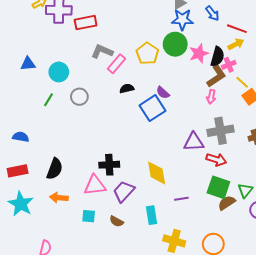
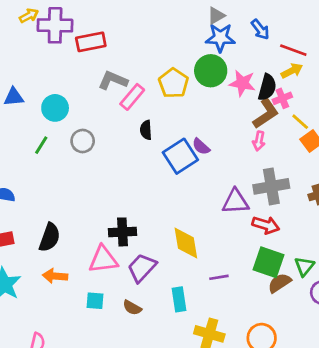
pink star: (199, 53) -> (242, 83), turned 30
black semicircle: (127, 88) -> (146, 130), turned -80
purple semicircle: (163, 93) -> (201, 147), moved

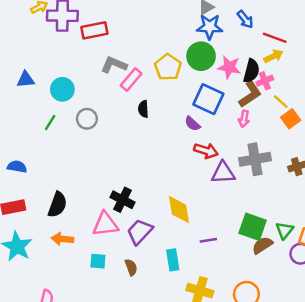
blue square: (180, 156) -> (208, 99), moved, turned -32
red arrow: (266, 225) -> (206, 151), moved
black cross: (123, 232) -> (122, 200), turned 30
brown semicircle: (132, 308) -> (131, 267), turned -140

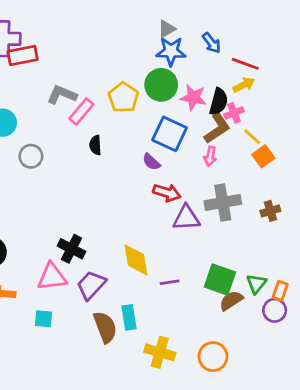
red rectangle: (94, 30) -> (23, 55), moved
purple line: (208, 240) -> (170, 282), moved
brown semicircle: (131, 267) -> (105, 327), moved, size x1.6

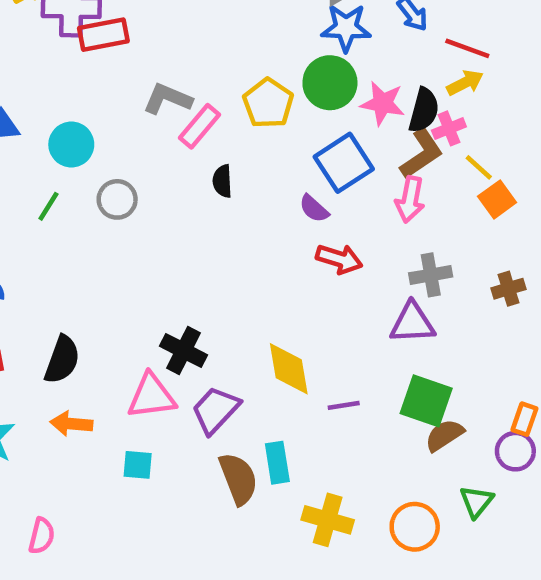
blue square: (170, 134) -> (344, 163), turned 32
pink arrow: (210, 156) -> (410, 199), size x1.4
gray cross: (223, 202) -> (431, 275), size x0.7
purple triangle: (186, 218) -> (412, 323), moved
green triangle: (256, 284) -> (476, 502), moved

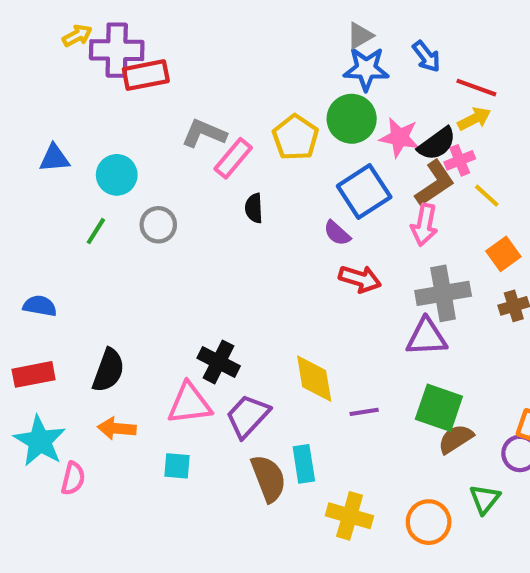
black semicircle: (424, 110) -> (437, 144), turned 39
orange square: (497, 199) -> (503, 254), moved
gray cross: (431, 275) -> (443, 293), size x1.4
pink semicircle: (42, 536) -> (73, 478), moved

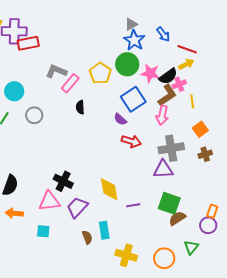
blue star: (366, 69) -> (134, 40), turned 30
yellow line: (487, 196) -> (192, 101), turned 40
brown semicircle: (268, 478) -> (87, 237), size x0.6

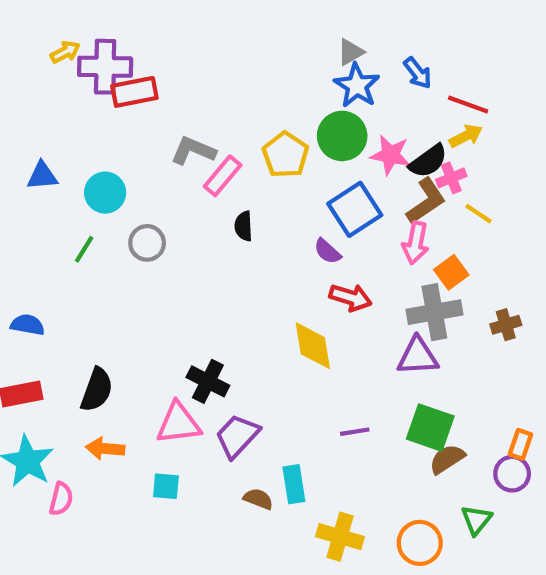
yellow line: (192, 101) -> (479, 214), turned -48
orange square: (200, 129) -> (451, 272), moved
yellow diamond: (109, 189) -> (313, 346), moved
brown semicircle: (87, 237) -> (258, 499), turned -48

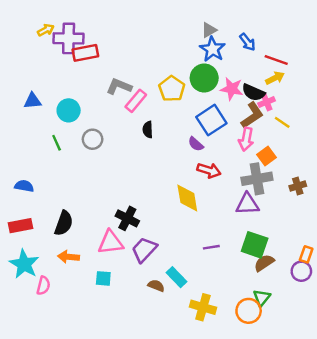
black semicircle: (428, 161) -> (253, 92), turned 60
green line: (84, 249) -> (57, 143), turned -56
cyan rectangle: (294, 484) -> (177, 277), turned -35
green triangle: (476, 520) -> (262, 298), moved

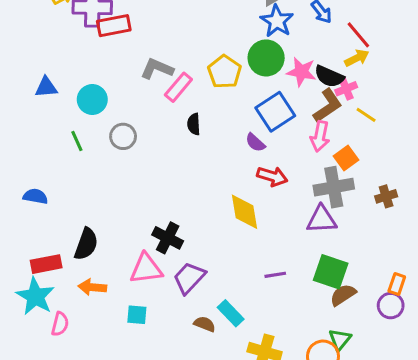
red line: (276, 60) -> (358, 35), turned 30
red rectangle: (21, 226) -> (46, 264), moved

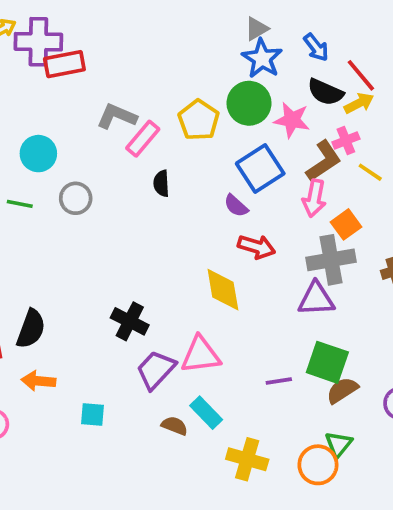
black semicircle: (329, 76) -> (325, 92), moved
green line: (77, 141) -> (20, 204), turned -55
pink triangle: (146, 269) -> (201, 355), moved
purple line: (275, 275) -> (279, 381), moved

